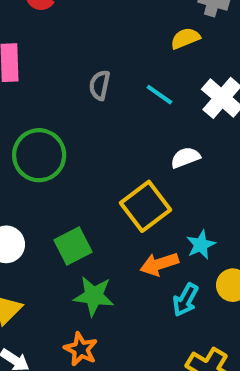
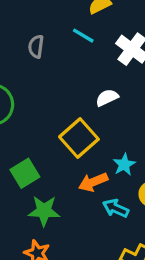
cyan line: (159, 95) -> (83, 36), moved
cyan arrow: (185, 300) -> (116, 208), turned 90

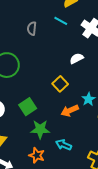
yellow square: (79, 138) -> (60, 84), size x0.7
cyan arrow: (116, 208) -> (64, 145), moved

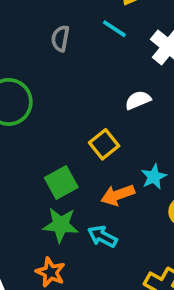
green square: (28, 107) -> (61, 182), moved
cyan arrow: (64, 145) -> (102, 236), moved

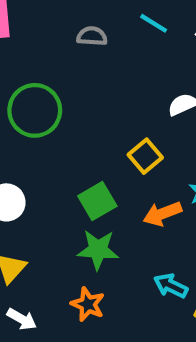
gray semicircle: (60, 39) -> (92, 36), turned 85
cyan arrow: (102, 236) -> (171, 286), moved

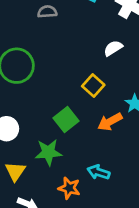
green star: (98, 250) -> (48, 152), moved
cyan arrow: (171, 286) -> (98, 172), moved

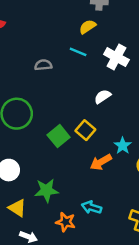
green square: (66, 119) -> (59, 136), moved
yellow triangle: (15, 171) -> (17, 208), turned -30

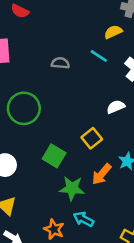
green square: (59, 136) -> (54, 156), moved, turned -30
orange arrow: (101, 162) -> (102, 174), turned -30
green star: (47, 190) -> (72, 188), moved

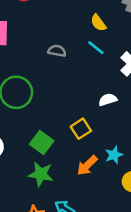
yellow semicircle: (113, 32) -> (98, 23), moved, turned -108
green star: (72, 188) -> (41, 174), moved

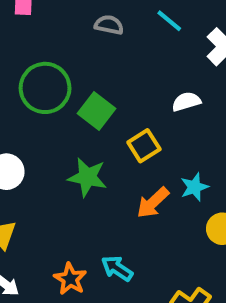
green square: (42, 143) -> (97, 111), moved
green star: (41, 174) -> (87, 177), moved

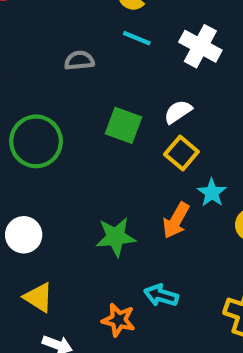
green square: (97, 111) -> (124, 125), moved
yellow square: (144, 146) -> (181, 153), moved
green star: (87, 177) -> (116, 237), moved

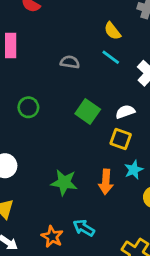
green circle: (36, 141) -> (28, 107), size x0.6
yellow square: (181, 153) -> (121, 139), turned -35
orange arrow: (176, 220) -> (106, 182), turned -40

